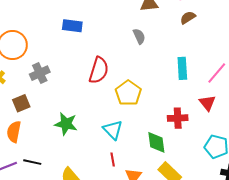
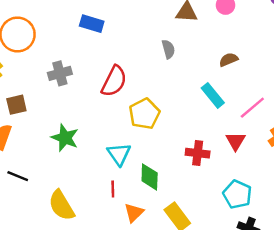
brown semicircle: (188, 18) -> (229, 60), moved
cyan rectangle: (182, 68) -> (213, 95), turned -45
gray cross: (40, 73) -> (60, 73), moved
green diamond: (156, 142) -> (150, 177), moved

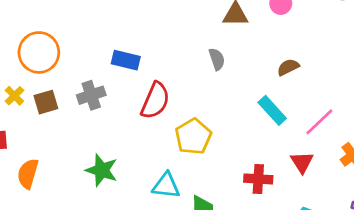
blue rectangle: (92, 24) -> (126, 60), moved
brown square: (16, 105) -> (46, 102), moved
cyan triangle: (119, 154) -> (166, 186), turned -45

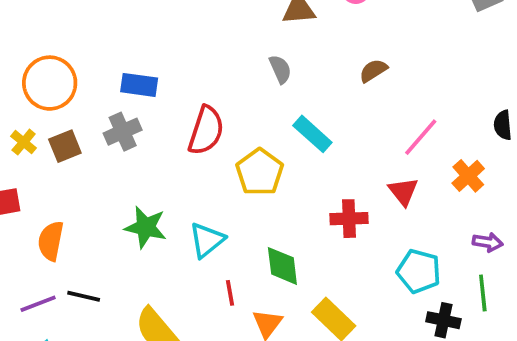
blue rectangle: (126, 60) -> (139, 85), moved
cyan rectangle: (272, 110) -> (312, 134), moved
cyan triangle: (166, 186) -> (207, 240), moved, turned -40

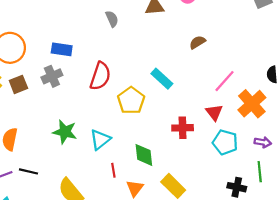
gray semicircle: (280, 69) -> (112, 19), moved
orange cross: (468, 176) -> (252, 104), size x1.5
cyan pentagon: (419, 271) -> (225, 142), moved

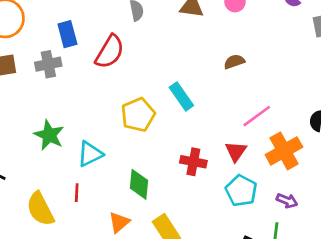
blue rectangle: (62, 49) -> (67, 34), turned 54
red semicircle: (100, 76) -> (110, 52), moved
red line: (113, 170) -> (77, 193), moved

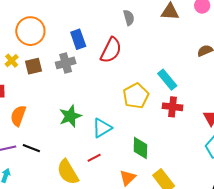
green star: (49, 135) -> (70, 116), turned 30
red cross: (193, 162) -> (173, 107), moved
red line: (77, 193) -> (94, 158), turned 64

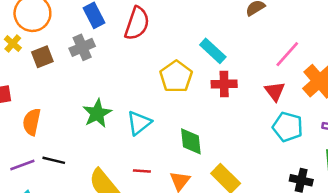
yellow cross: (12, 61) -> (13, 44), moved
red line: (94, 158) -> (142, 171), moved, turned 40

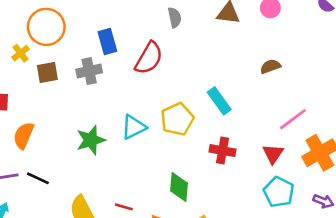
red cross: (224, 84) -> (223, 151), moved
cyan triangle: (139, 123) -> (134, 127), moved

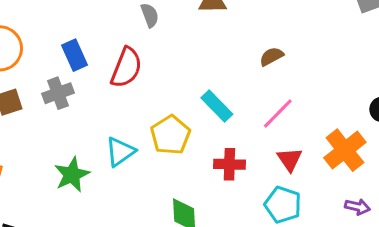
pink line: (293, 119) -> (278, 113), moved
cyan pentagon: (279, 192) -> (283, 205), moved

